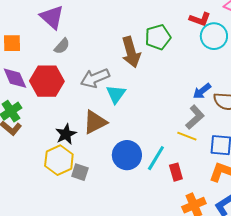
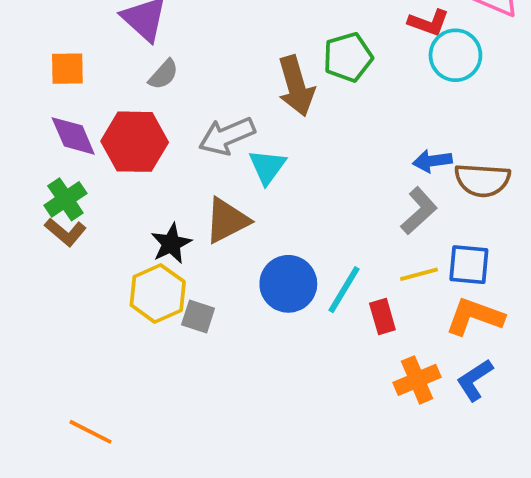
blue arrow: (202, 91) -> (432, 161), turned 30
yellow line: (187, 136) -> (419, 274), moved, turned -36

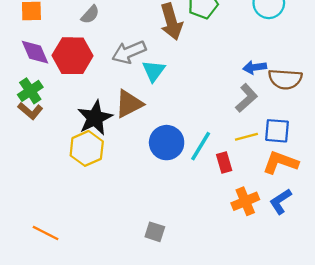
black star: (171, 243) -> (95, 118), size x1.4
gray square: (198, 316) -> (155, 232), moved

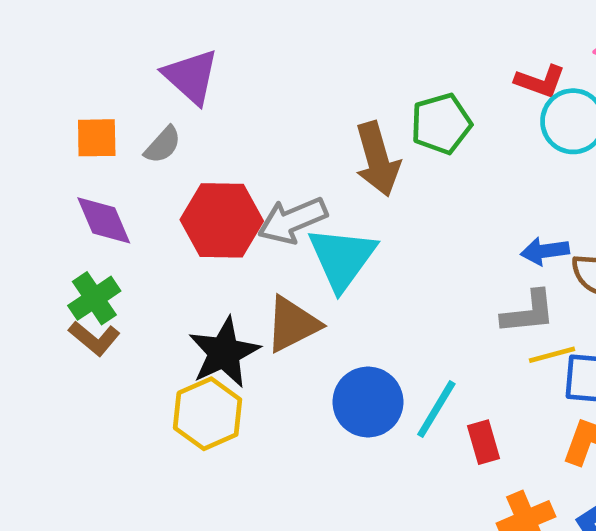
gray semicircle: (90, 15) -> (163, 145), moved
red hexagon: (73, 56) -> (222, 220), moved
cyan triangle: (154, 71) -> (342, 258), size x1.5
gray L-shape: (246, 98) -> (528, 312), turned 36
yellow line: (246, 137) -> (552, 355), moved

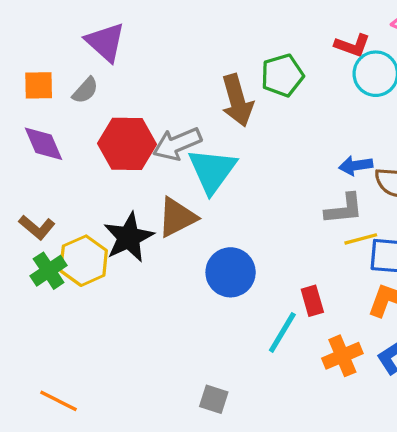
green cross: (94, 298) -> (49, 271), moved
cyan line: (436, 409) -> (282, 332), moved
yellow hexagon: (208, 414) -> (84, 261), moved

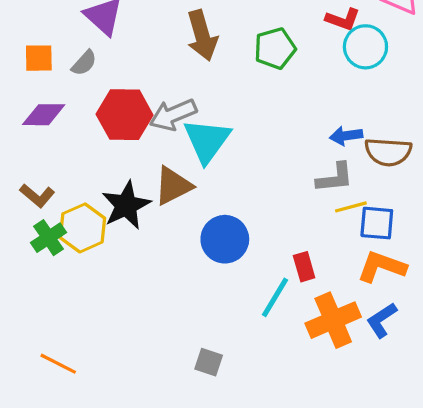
brown arrow: (237, 100) -> (202, 35), moved
purple diamond: (44, 144) -> (44, 115), turned -66
orange cross: (342, 356) -> (333, 320), size x1.4

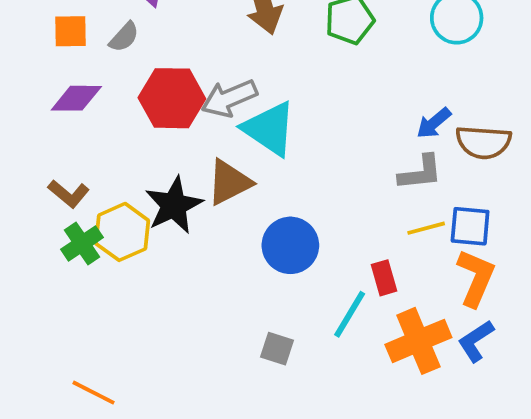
blue arrow: (346, 136) -> (434, 123), turned -32
cyan triangle: (207, 141) -> (269, 129), turned -32
yellow line: (351, 207) -> (426, 228), moved
orange L-shape: (382, 267) -> (476, 278), turned 93
gray square: (209, 362) -> (277, 349), moved

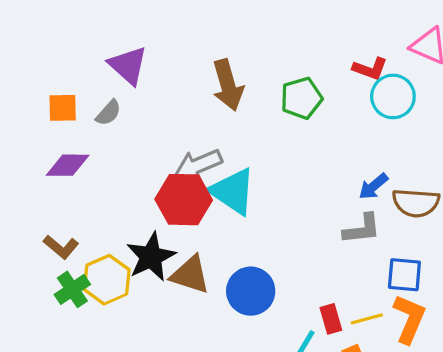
red hexagon: (172, 98) -> (184, 200), moved
brown triangle: (229, 182) -> (190, 275), moved, turned 45
yellow line: (426, 228) -> (367, 319), moved

